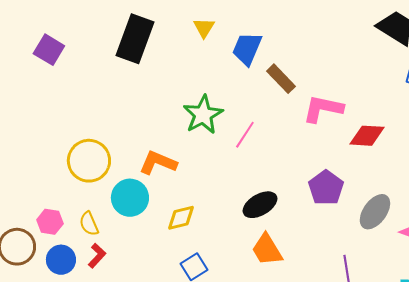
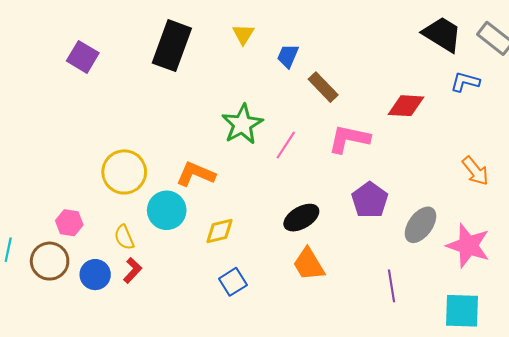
blue trapezoid: (247, 49) -> (288, 56), size x0.7
pink L-shape: (323, 109) -> (349, 139), moved
red diamond: (367, 136) -> (406, 106), moved
pink hexagon: (50, 222) -> (69, 223), moved

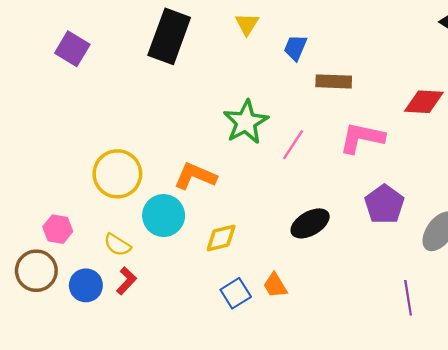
brown rectangle: (323, 87) -> (334, 81), turned -44
yellow semicircle: (124, 237) -> (117, 245), turned -35
orange trapezoid: (309, 264) -> (275, 285), moved, size x0.7

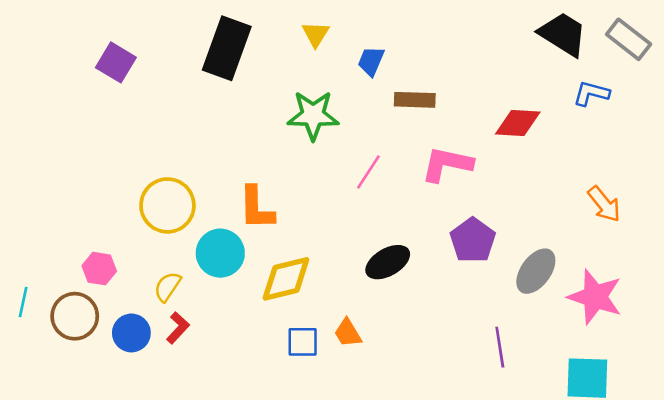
green star: (246, 122) -> (313, 115), moved, turned 30
orange L-shape: (195, 176) -> (256, 208), turned -114
yellow diamond: (221, 238) -> (286, 279), size x1.4
yellow semicircle: (117, 245) -> (167, 287), turned 92
blue square: (236, 293) -> (303, 342), turned 32

